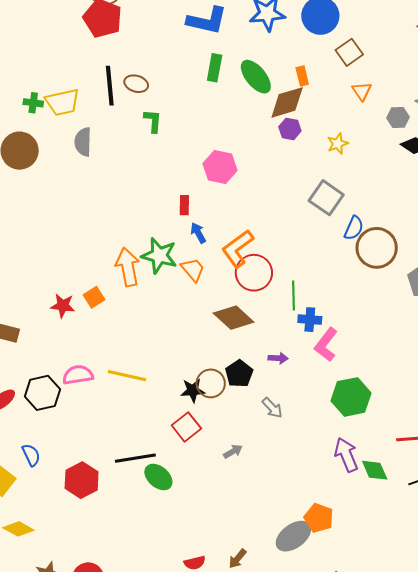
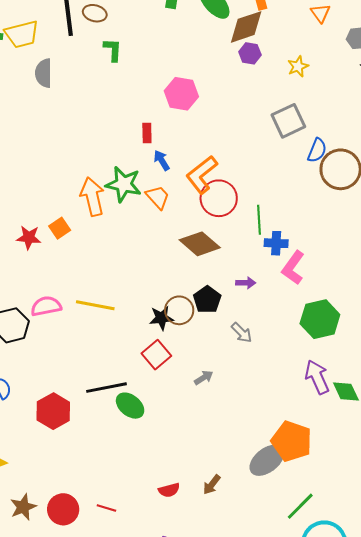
gray square: (326, 198) -> (288, 121), turned 32
orange pentagon: (319, 518) -> (292, 441), size x1.4

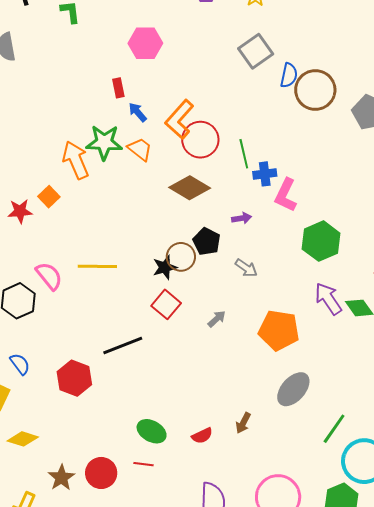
pink semicircle: (46, 306) -> (49, 276), turned 72
green ellipse: (130, 406) -> (152, 431), moved
orange pentagon: (292, 441) -> (279, 330), moved

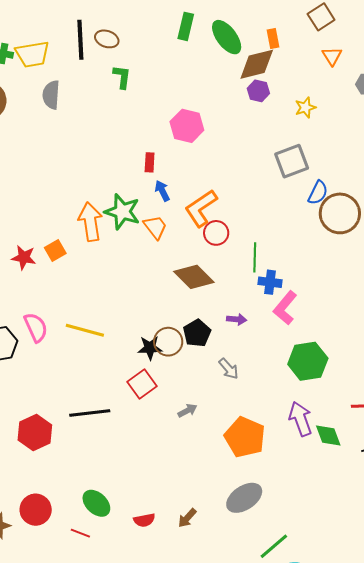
red circle: (200, 140) -> (216, 233), size x0.7
red circle: (101, 473) -> (36, 510), moved

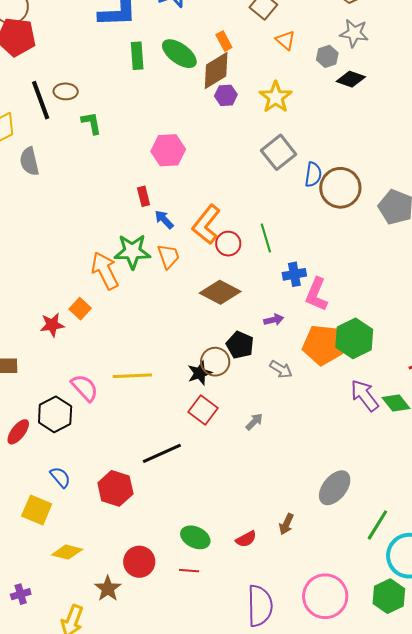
yellow star: (305, 108) -> (276, 97), size x1.5
orange trapezoid: (155, 227) -> (168, 256), turned 36
green line: (255, 257) -> (266, 238), moved
orange pentagon: (245, 437) -> (323, 345), moved

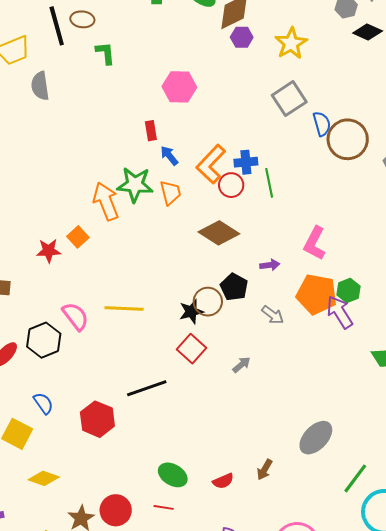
blue semicircle: (313, 175) -> (322, 124), turned -30
blue cross: (294, 274) -> (246, 162), moved
green hexagon: (354, 338) -> (348, 290), size x0.6
purple arrow: (365, 395) -> (340, 312), moved
red circle: (139, 562) -> (116, 510), moved

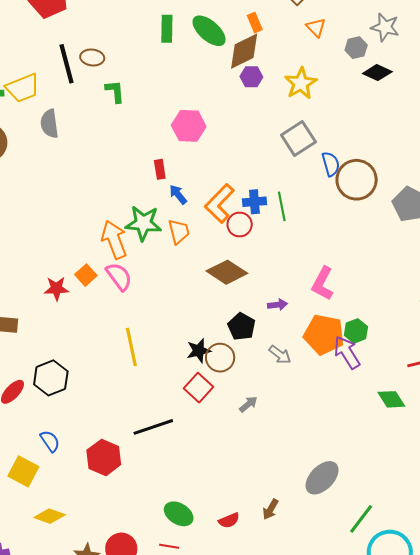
green line: (269, 183) -> (282, 206), moved
brown circle: (208, 302) -> (220, 358), moved
yellow line: (124, 308) -> (131, 347), turned 75
pink semicircle: (75, 316) -> (119, 276), moved

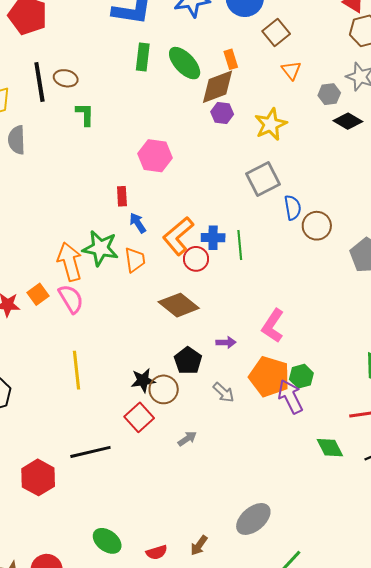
brown circle: (357, 180) -> (317, 226), size x0.7

